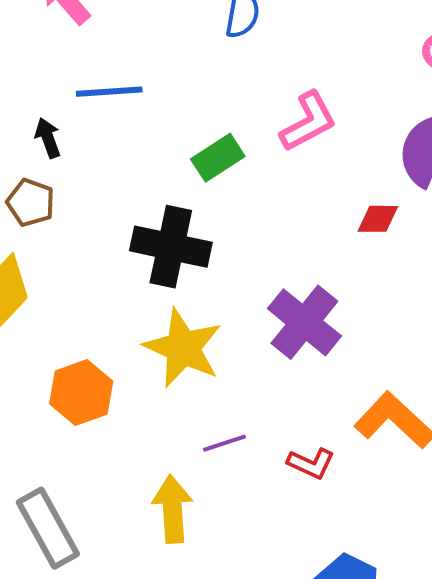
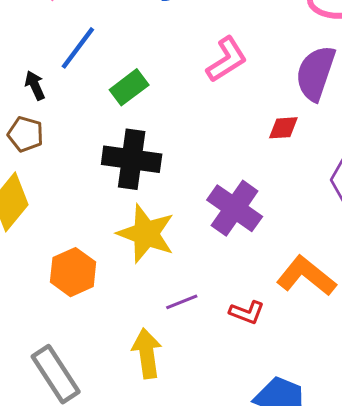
blue line: (109, 92) -> (78, 48), turned -45
green rectangle: (218, 158) -> (129, 87), moved

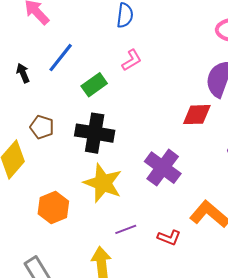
pink L-shape: (227, 60) -> (132, 60), moved, size x0.7
black arrow: (35, 85) -> (23, 73), moved
red diamond: (283, 128) -> (197, 115), size x1.4
brown pentagon: (26, 134) -> (42, 127), moved

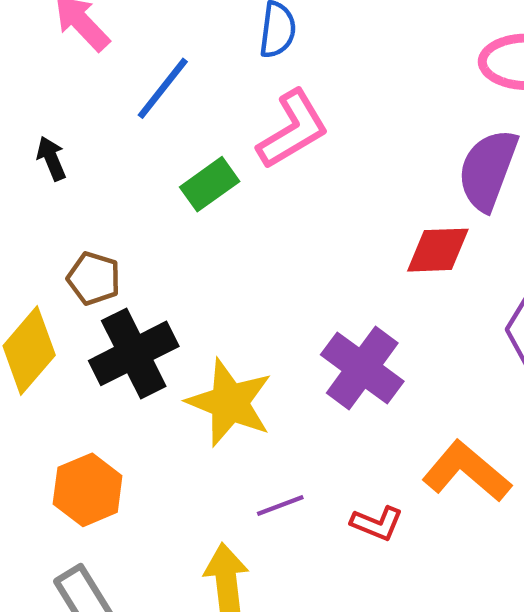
blue line: (61, 58) -> (163, 88), moved
pink L-shape: (132, 60) -> (293, 129), size x1.6
black cross: (95, 133) -> (134, 353), moved, turned -36
orange hexagon: (53, 207) -> (88, 490), moved

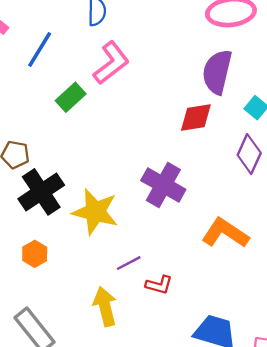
orange hexagon: (88, 490) -> (35, 254), moved, size x0.7
red L-shape: (377, 523) -> (159, 285), moved

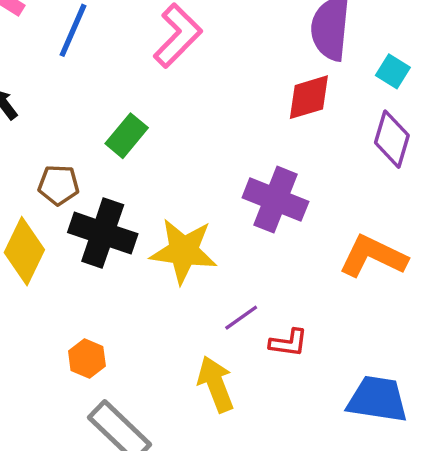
green rectangle: (71, 97) -> (127, 136), moved
black cross: (41, 192) -> (103, 233), turned -30
orange hexagon: (35, 254) -> (87, 359), moved

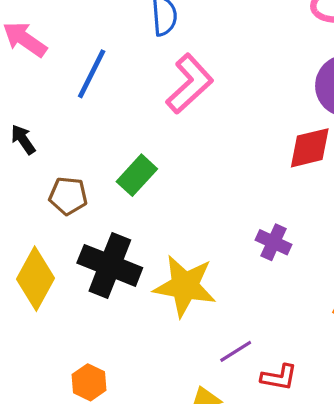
brown pentagon: (59, 185) -> (68, 196), moved
purple cross: (275, 200) -> (274, 242), size x0.6

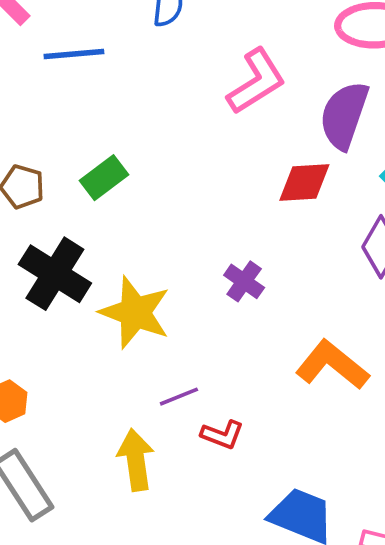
blue line: (92, 74) -> (74, 54), turned 48
pink L-shape: (190, 84) -> (256, 81), moved

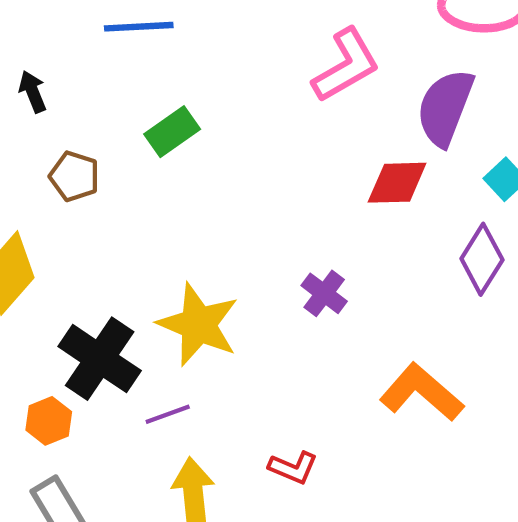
green rectangle: (104, 178) -> (172, 132), moved
black cross: (55, 274) -> (100, 359), moved
purple line: (179, 397) -> (168, 414), moved

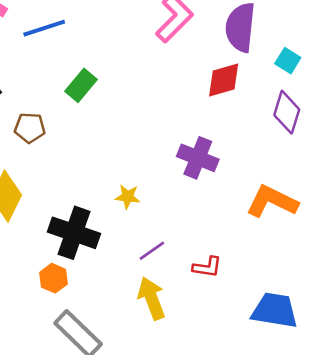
purple cross: (324, 293) -> (198, 158), size x1.4
yellow star: (198, 325) -> (128, 197), size x0.5
purple line: (168, 414) -> (152, 251), moved

